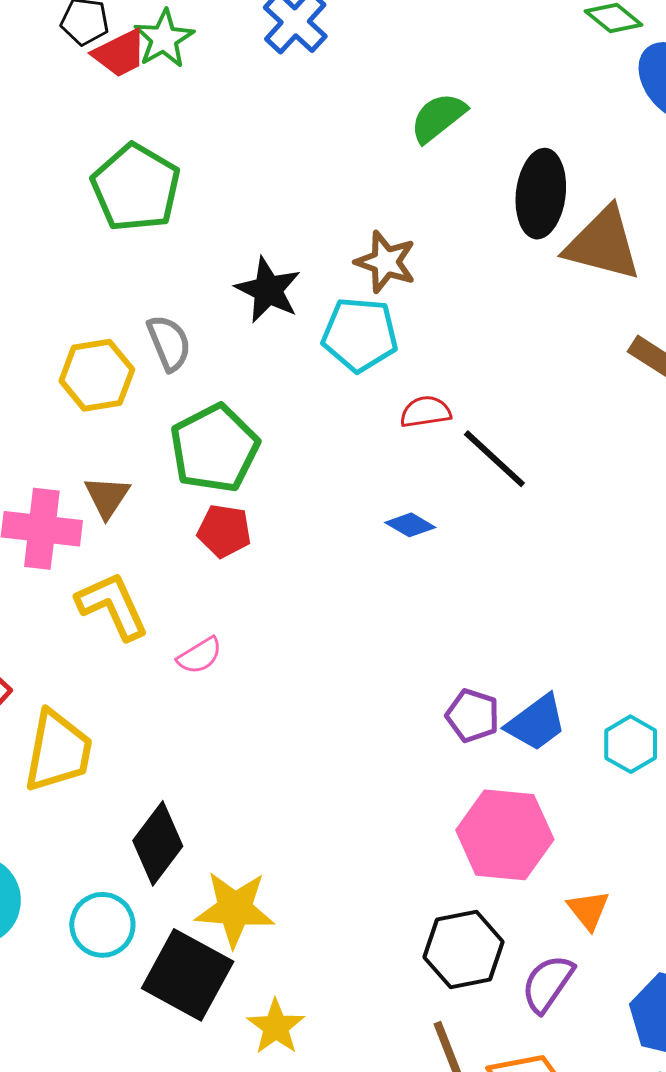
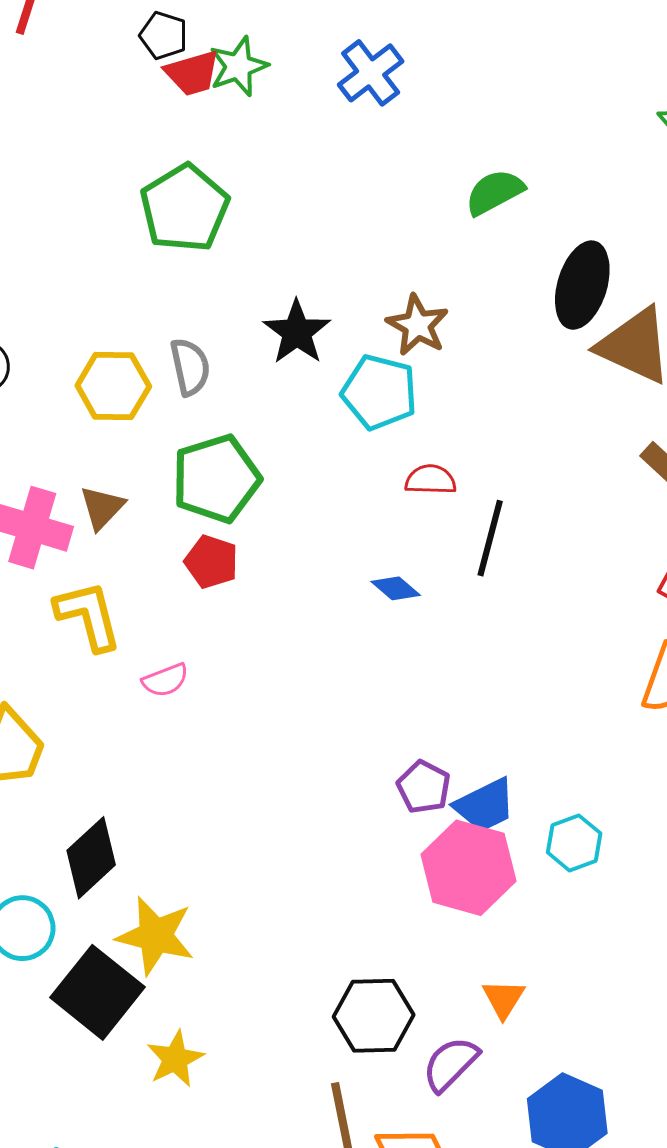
black line: (494, 459) -> (490, 538), turned 52
pink hexagon: (505, 835) -> (469, 868), moved

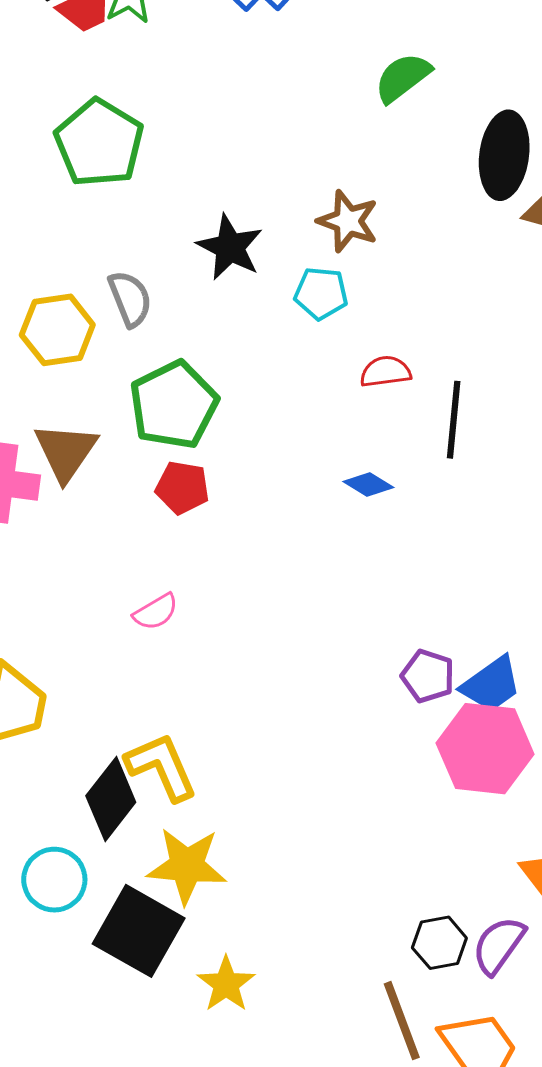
cyan pentagon: (379, 392) -> (321, 293), size x0.7
brown triangle: (102, 508) -> (66, 452), size x1.4
yellow L-shape: (88, 616) -> (162, 767), moved
black hexagon: (374, 1016) -> (439, 943), moved, size x0.7

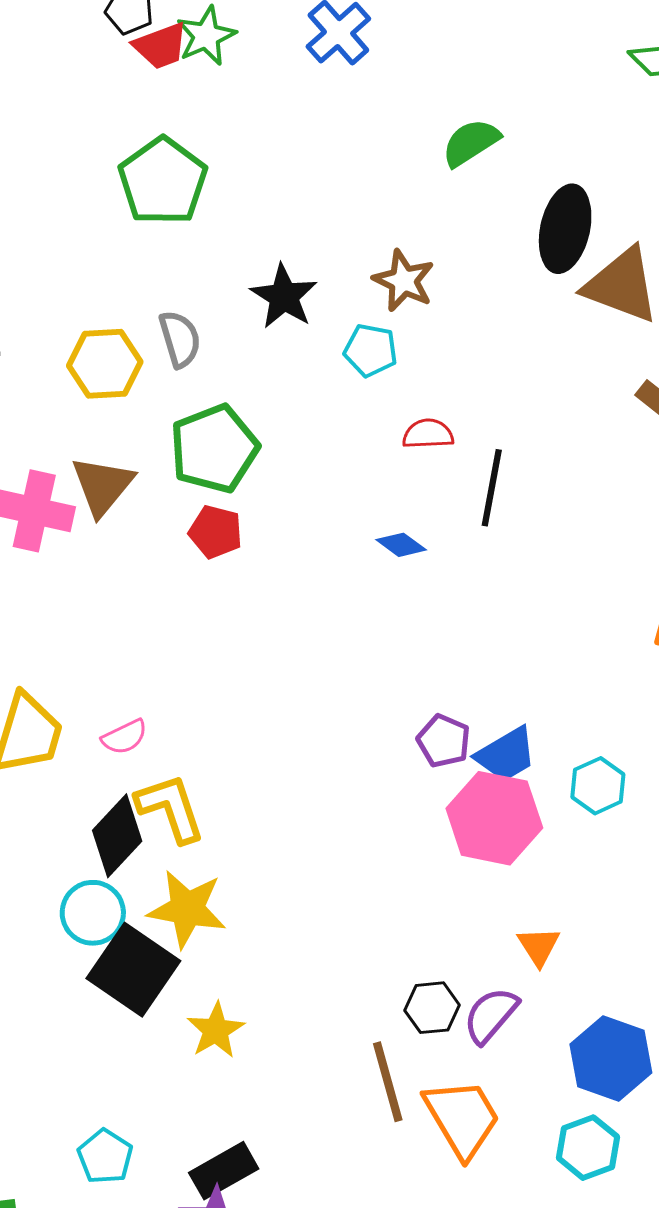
pink semicircle: (156, 612) -> (125, 737), moved
cyan circle: (54, 880) -> (93, 913), moved

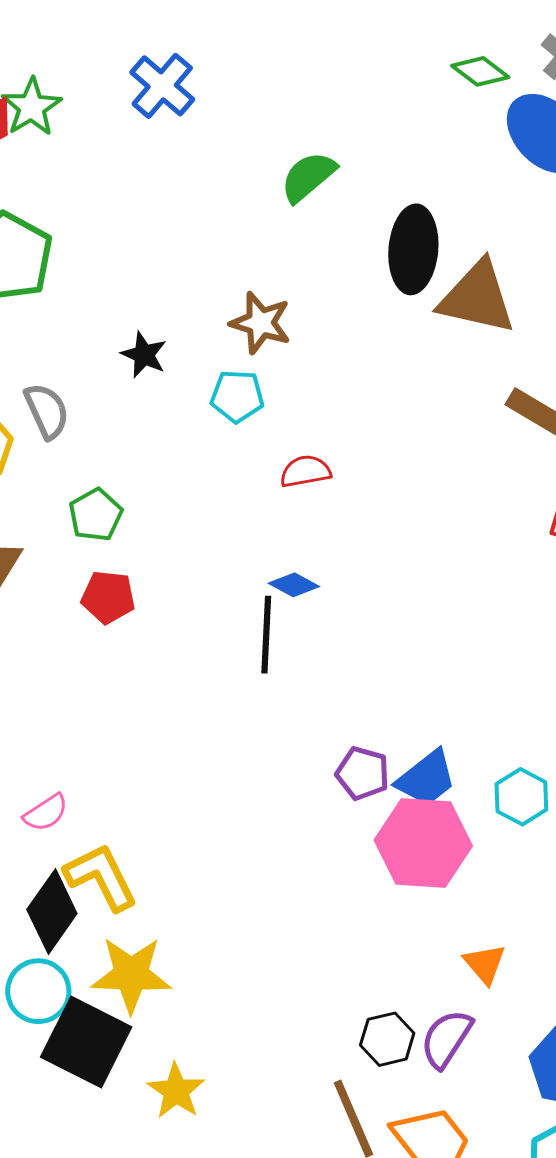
black star: (284, 297) -> (144, 355), size x0.7
green pentagon: (214, 449) -> (96, 515), size x0.6
black line: (492, 488) -> (266, 635), moved

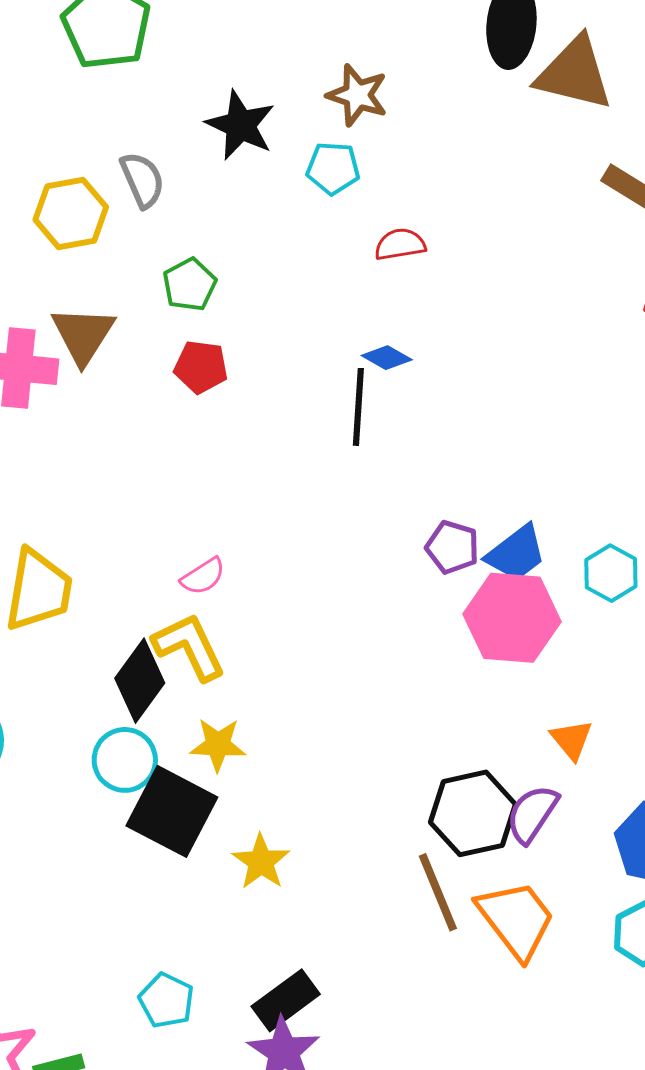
black star: (144, 355) -> (240, 125), size x1.5
pink semicircle: (46, 813) -> (203, 576), moved
yellow star: (131, 975) -> (218, 745), size x0.7
black hexagon: (387, 1039) -> (473, 813), size x1.6

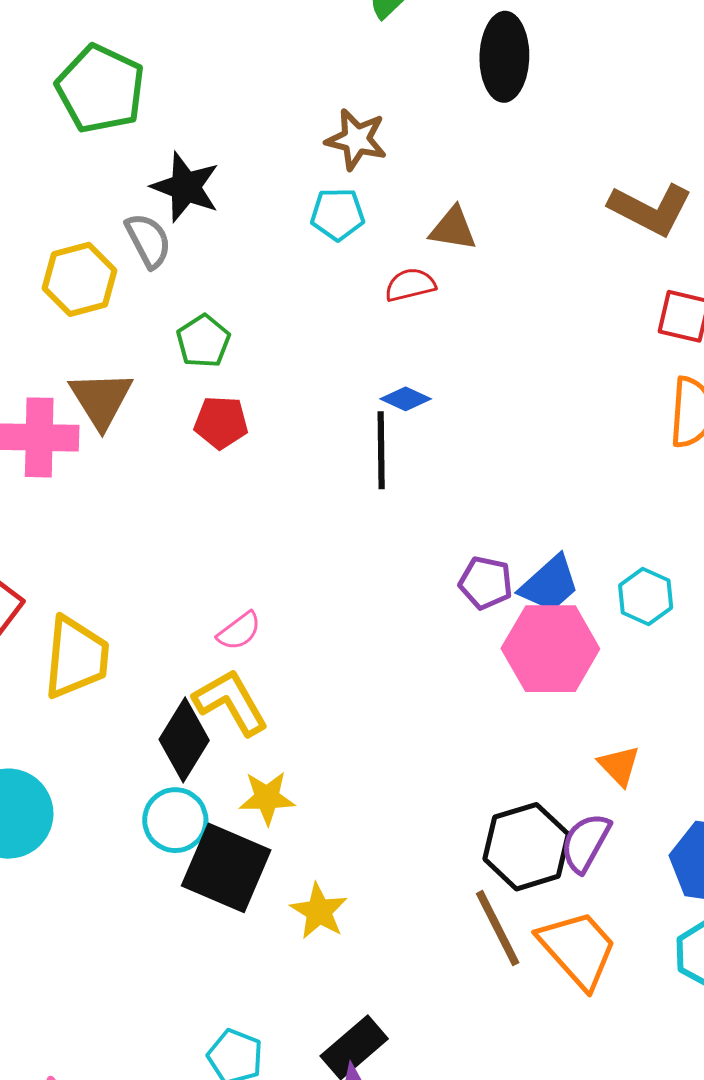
brown triangle: (574, 73) -> (453, 229), moved, size x0.6
black star: (240, 125) -> (186, 187), moved

